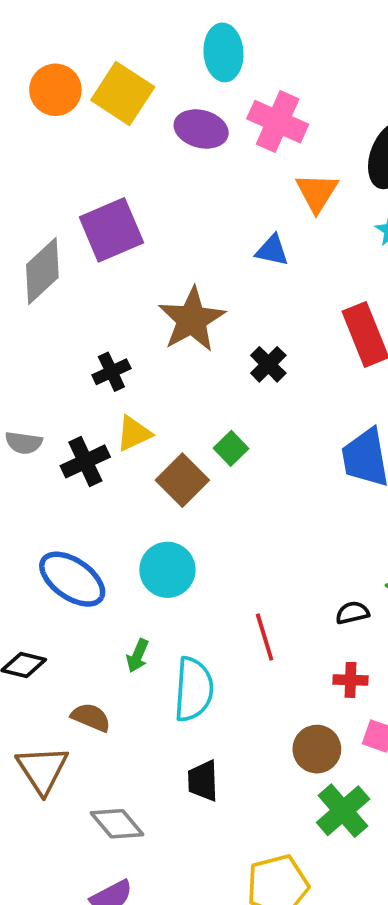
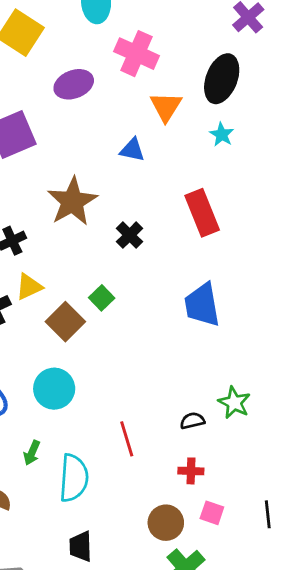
purple ellipse: (201, 129) -> (74, 84), moved, turned -36

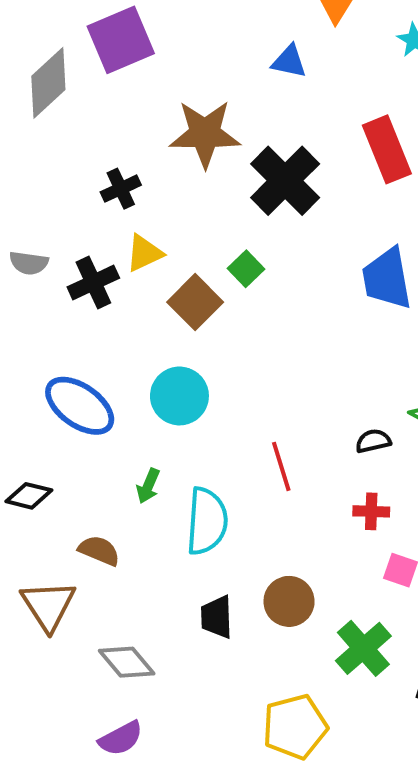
brown star: (72, 202) -> (205, 134), turned 30
black cross: (130, 235) -> (285, 181), size x1.8
brown circle: (166, 523) -> (289, 601), moved

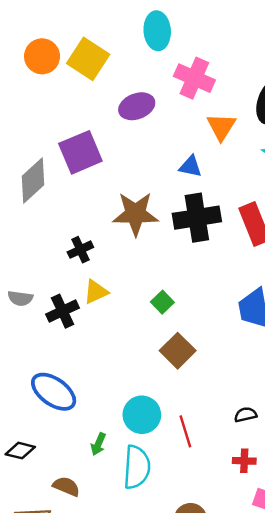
black cross: (285, 181) -> (197, 218), moved, turned 36
brown square: (195, 302) -> (178, 351), moved
cyan circle: (179, 396) -> (142, 415), moved

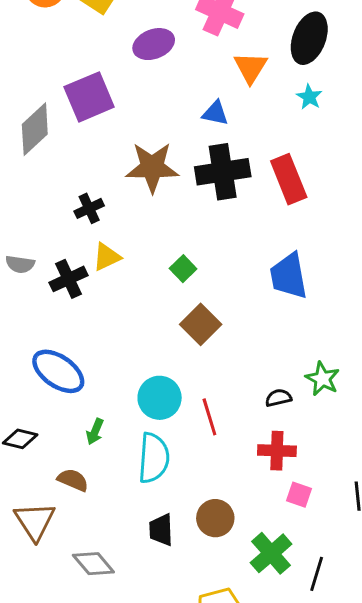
green arrow: (98, 444) -> (95, 432), moved
red cross: (244, 461) -> (277, 451), size x1.4

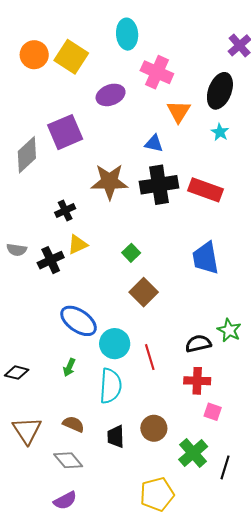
red rectangle: (289, 179) -> (205, 190), turned -48
blue ellipse: (58, 371) -> (79, 321), moved
black semicircle: (278, 398) -> (198, 344), size x1.4
brown semicircle: (73, 480) -> (73, 424), moved

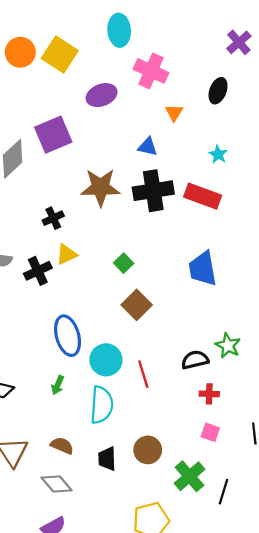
black ellipse: (220, 91) -> (218, 91), size x0.7
orange triangle: (179, 111) -> (174, 113), size x0.7
cyan star: (220, 132) -> (218, 154), moved
blue ellipse: (79, 321) -> (68, 336), turned 39
red cross: (197, 381) -> (209, 394), moved, size x0.7

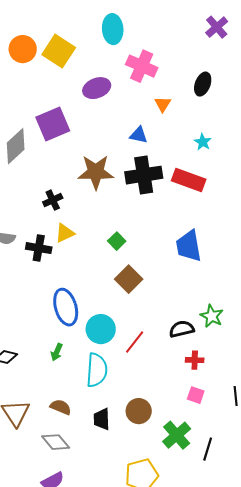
purple cross: (239, 42) -> (217, 27), moved
black cross: (38, 271) -> (39, 248), turned 35
red line: (143, 374) -> (135, 342), turned 55

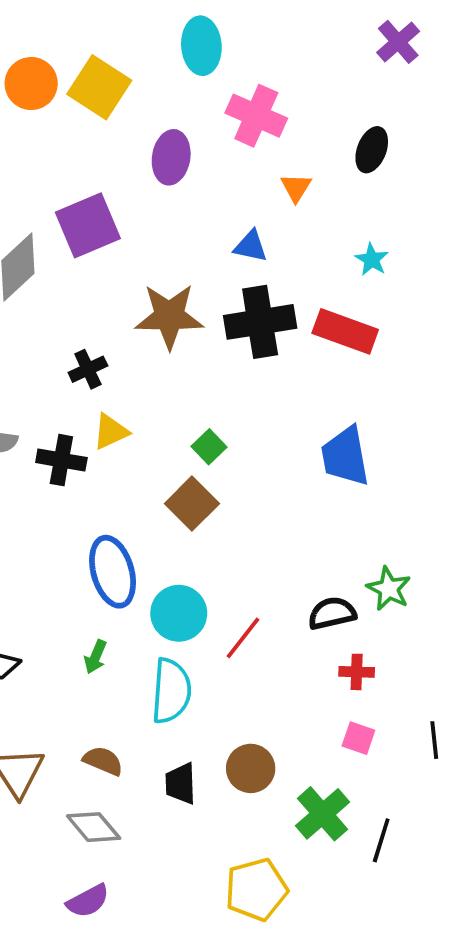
purple ellipse: (97, 88) -> (171, 157), turned -60
brown square: (129, 279) -> (192, 504), moved

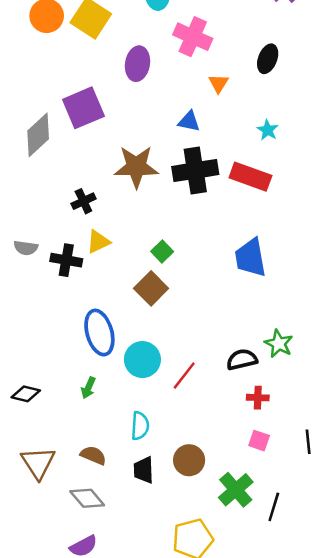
cyan semicircle: (171, 691) -> (140, 426), moved, size x0.7

